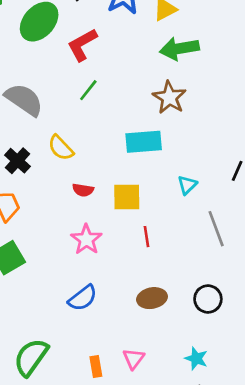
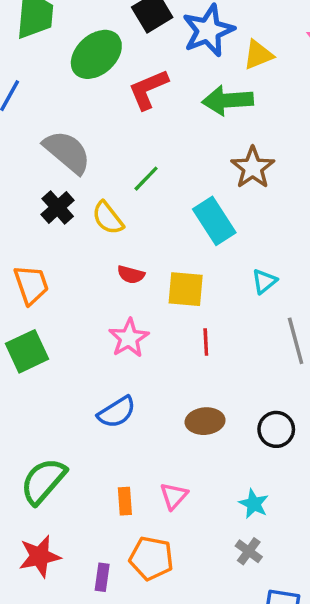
green arrow: (179, 49) -> (228, 100), moved
green line: (88, 90) -> (146, 179), moved
cyan rectangle: (144, 142) -> (214, 221), turned 56
black cross: (18, 161) -> (58, 207), moved

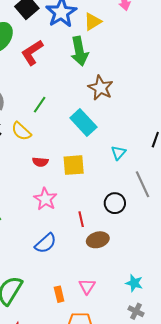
green arrow: (228, 100) -> (79, 51), turned -88
red line: (206, 342) -> (81, 219), moved
black circle: (276, 429) -> (115, 203), moved

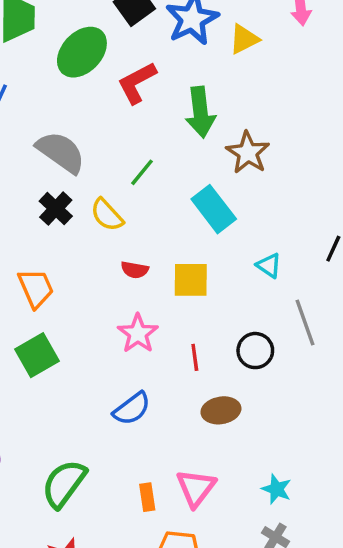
green arrow: (79, 51) -> (200, 112), moved
cyan triangle: (118, 153) -> (269, 265), turned -42
red line: (81, 219) -> (195, 357), moved
pink triangle: (87, 286) -> (196, 488), size x1.4

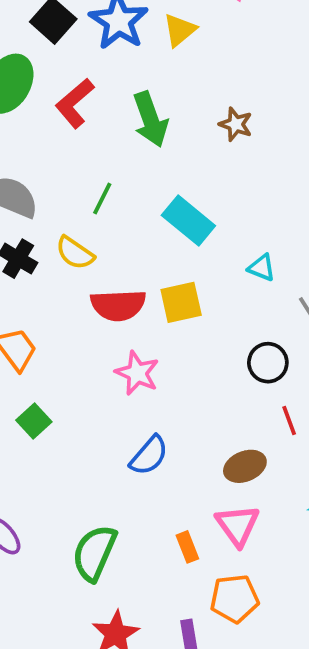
brown star: (248, 153) -> (236, 124), moved, size x0.7
red semicircle: (135, 270) -> (118, 305), size x1.8
green square: (37, 355) -> (34, 421), size x0.7
red line: (195, 357) -> (289, 421), moved
brown ellipse: (221, 410) -> (245, 466), moved

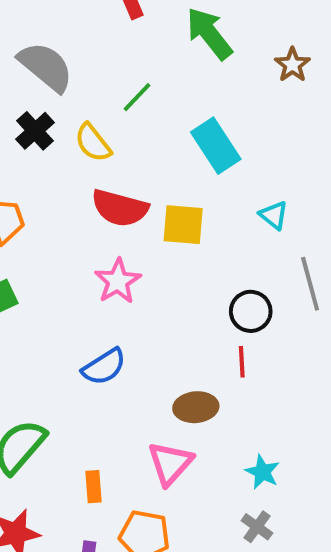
green arrow: (150, 119) -> (209, 33), turned 144
red line: (289, 421) -> (242, 362), moved
orange rectangle: (187, 547) -> (94, 487), moved

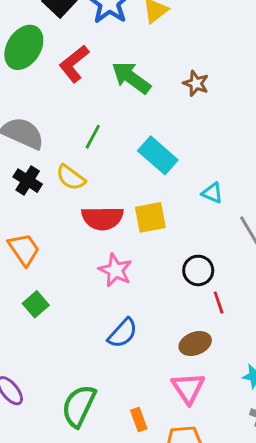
black circle: (251, 311) -> (198, 270), moved

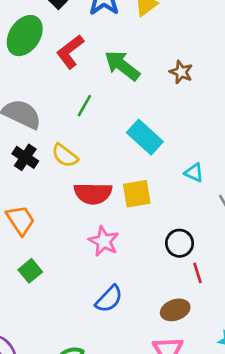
green line: (93, 137) -> (84, 106), moved

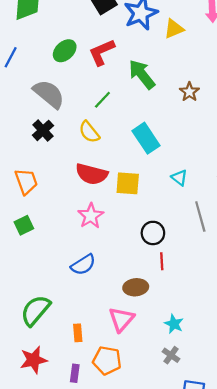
green ellipse: (25, 36) -> (65, 51), moved, size x0.7
yellow semicircle: (65, 156) -> (89, 132), moved

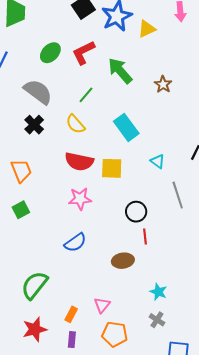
pink star: (91, 216) -> (80, 199), turned 30
pink triangle: (121, 319) -> (102, 305), moved, size x0.7
orange rectangle: (78, 333) -> (71, 314), moved, turned 35
orange pentagon: (107, 360) -> (115, 334), moved

